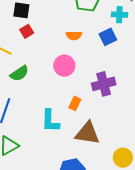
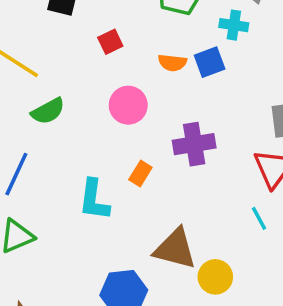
red square: (27, 31) -> (110, 42), moved
orange semicircle: (74, 35) -> (172, 63), moved
brown triangle: (87, 133) -> (175, 249), moved

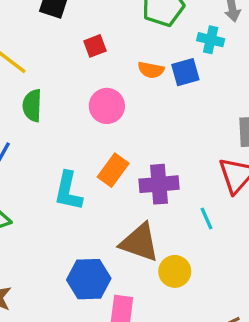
green semicircle: (48, 111) -> (32, 105), turned 116
purple cross: (194, 144) -> (159, 184), moved
orange rectangle: (140, 173) -> (113, 170), size x1.4
cyan line: (259, 218) -> (207, 218), moved

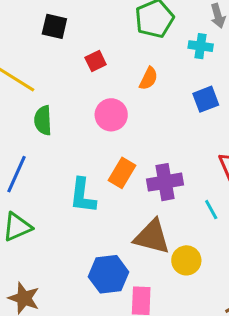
orange semicircle: (151, 70) -> (149, 78), turned -70
blue square: (185, 72) -> (206, 99), moved

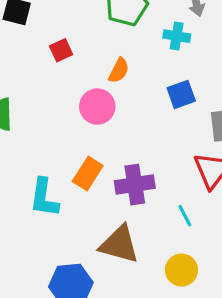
pink circle: (111, 115) -> (97, 107), moved
yellow circle: (186, 260) -> (181, 270), moved

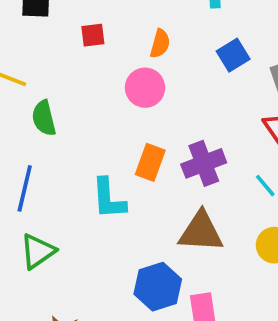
red square: (61, 50) -> (93, 35), turned 30

